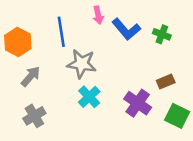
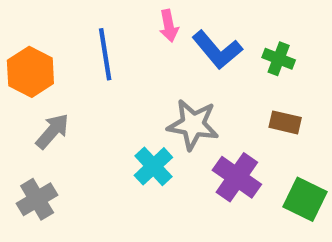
gray star: (82, 64) -> (193, 125), moved
brown rectangle: (166, 81) -> (285, 122), moved, turned 36
gray cross: (34, 116) -> (37, 199), moved

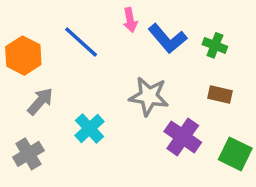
blue line: (105, 54) -> (81, 42), turned -39
cyan cross: (153, 166) -> (89, 128), moved

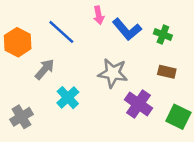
gray arrow: (40, 101) -> (45, 69), moved

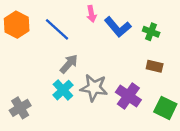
orange hexagon: (18, 42) -> (17, 25), moved
gray arrow: (45, 69) -> (69, 64), moved
gray star: (113, 73) -> (94, 88), moved

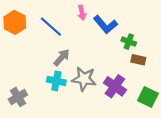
green cross: (151, 32) -> (129, 42), moved
cyan cross: (63, 90) -> (56, 81), turned -36

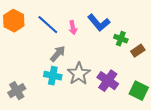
pink arrow: (82, 13) -> (73, 28), moved
brown rectangle: (138, 60) -> (138, 51), moved, turned -48
gray star: (84, 79) -> (79, 74), turned 30

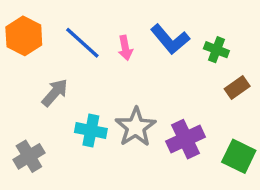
green cross: (121, 39) -> (216, 50), moved
gray arrow: (58, 54) -> (55, 93), moved
purple cross: (108, 81) -> (186, 139), turned 30

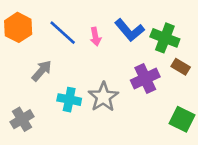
green cross: (216, 50) -> (165, 38), size x1.5
brown rectangle: (237, 87) -> (181, 67), turned 66
purple cross: (186, 139) -> (145, 79), moved

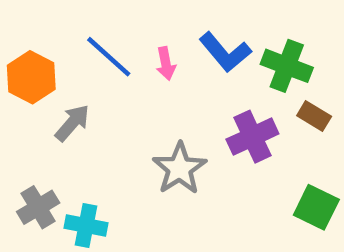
orange hexagon: (18, 27) -> (31, 77), moved
cyan cross: (69, 100) -> (86, 226), moved

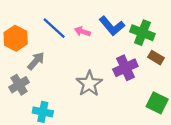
pink arrow: (166, 64) -> (82, 32), turned 119
gray cross: (38, 207) -> (19, 85), moved

